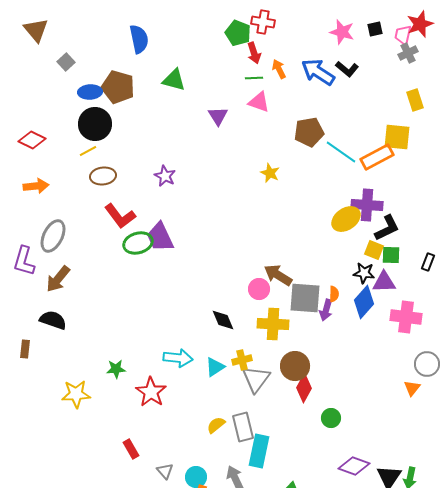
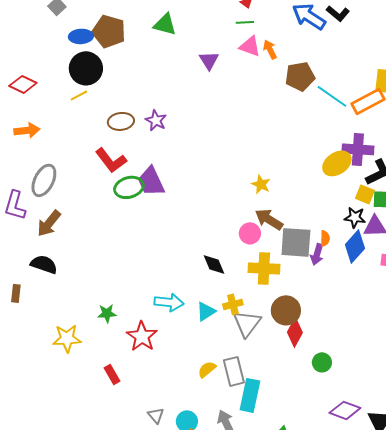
orange arrow: (279, 69) -> (270, 49), moved
yellow star: (270, 173) -> (261, 184), moved
brown ellipse: (103, 176) -> (121, 121), moved
red rectangle: (131, 449) -> (112, 374), moved

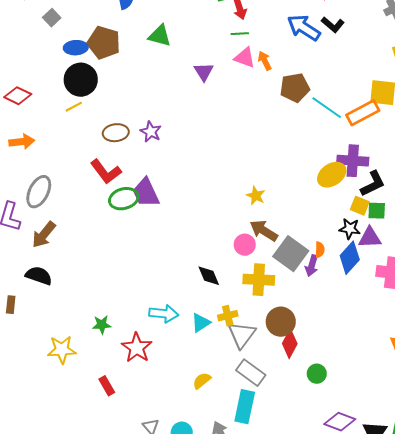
gray square: (296, 242) -> (291, 254), turned 32
gray rectangle: (234, 371) -> (251, 373), moved, turned -40

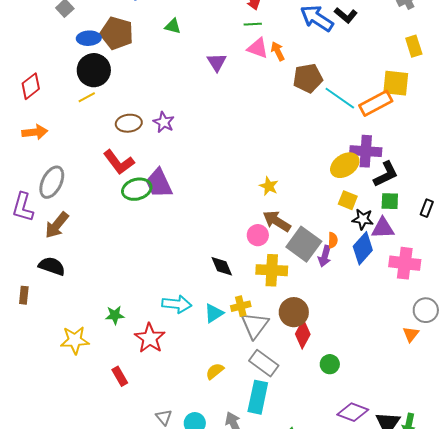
green triangle: (160, 36) -> (173, 26), size x0.7
red diamond: (18, 96) -> (31, 86), turned -64
yellow square: (360, 206) -> (348, 200), moved

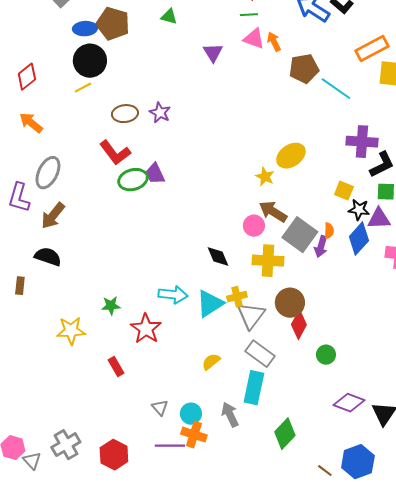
orange rectangle: (376, 103) -> (372, 49), moved
orange arrow: (35, 132) -> (31, 123), turned -135
yellow ellipse: (345, 165) -> (291, 156), moved
purple trapezoid: (159, 183) -> (155, 174), size x0.7
cyan triangle: (214, 313) -> (210, 304), size x1.4

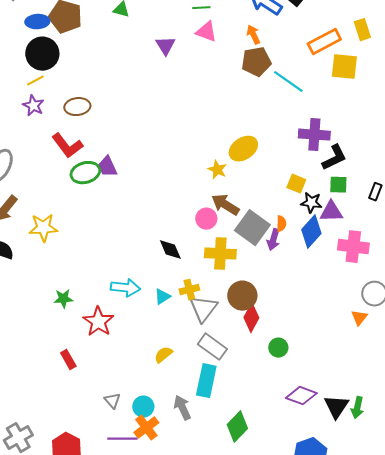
orange arrow: (274, 42) -> (253, 35), moved
purple star: (160, 113) -> (33, 106), moved
cyan triangle: (210, 304) -> (162, 297), size x0.6
yellow star: (71, 331) -> (43, 228), moved
orange cross: (194, 435) -> (146, 428), turned 35

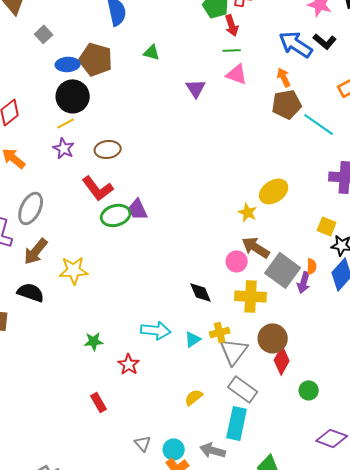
red star: (98, 322) -> (129, 364), size x0.7
gray arrow: (182, 408) -> (213, 450), turned -50

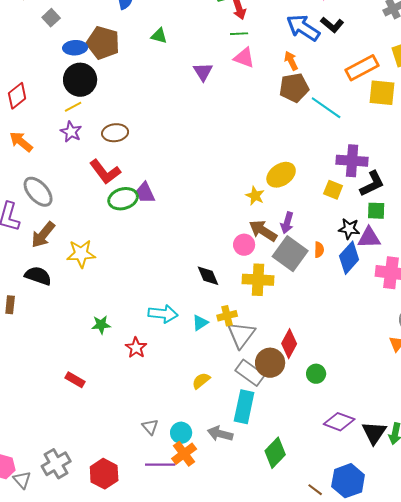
gray ellipse: (31, 208) -> (38, 192), turned -68
yellow square: (327, 226) -> (333, 190), moved
purple arrow: (304, 282) -> (287, 223), moved
brown circle: (273, 338) -> (270, 363), moved
red rectangle: (99, 402) -> (75, 380), moved, turned -30

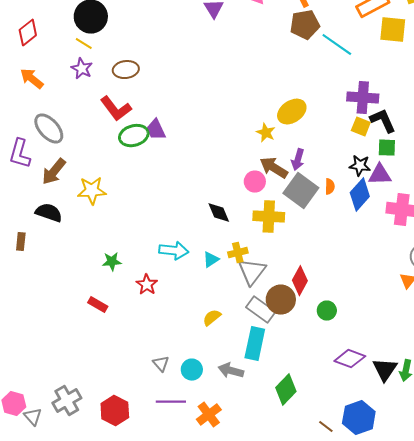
yellow line: (73, 107) -> (84, 44), turned 60
black L-shape: (372, 184) -> (383, 121), turned -88
yellow square: (333, 190) -> (361, 127), moved
red rectangle: (75, 380) -> (98, 305), moved
orange cross: (184, 454) -> (209, 415), moved

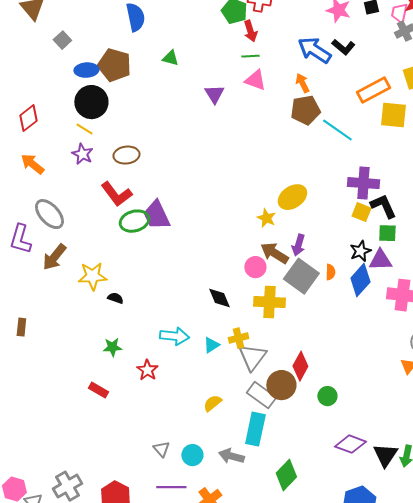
purple trapezoid: (156, 130) -> (156, 215), size x1.4
black star: (360, 166) -> (360, 251), turned -30
black semicircle: (49, 213) -> (115, 298), moved, size x0.6

